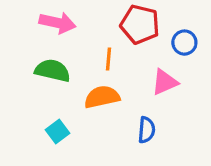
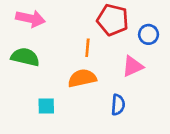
pink arrow: (57, 23) -> (30, 19), moved
green semicircle: (53, 71) -> (25, 57), moved
cyan square: (57, 132) -> (46, 106), turned 36

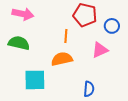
blue semicircle: (118, 105) -> (89, 89), moved
cyan square: (46, 106) -> (35, 80), size x1.6

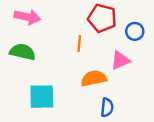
orange semicircle: (62, 59) -> (94, 78), moved

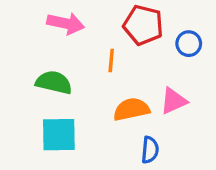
pink arrow: (27, 17) -> (66, 23), moved
green semicircle: (23, 52) -> (54, 82), moved
pink triangle: (120, 60) -> (174, 101), moved

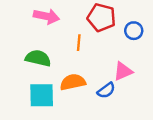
orange semicircle: (131, 109) -> (73, 82), moved
blue semicircle: (150, 150) -> (106, 90), moved, turned 48

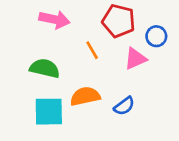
orange line: (79, 43) -> (92, 50), turned -35
pink triangle: (123, 71) -> (135, 59), moved

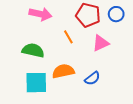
blue circle: (156, 36) -> (116, 14), moved

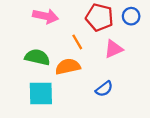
orange semicircle: (63, 71) -> (68, 67), moved

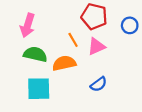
pink arrow: (46, 16) -> (28, 25), moved, turned 95
blue circle: (131, 16) -> (130, 25), moved
pink triangle: (114, 49) -> (96, 47), moved

